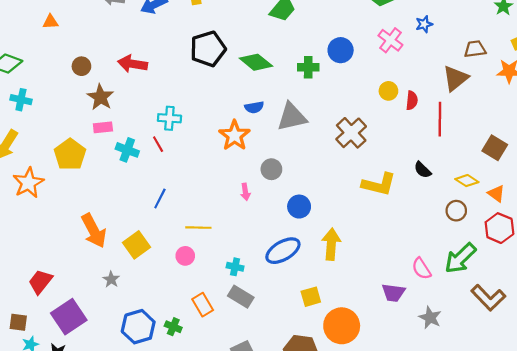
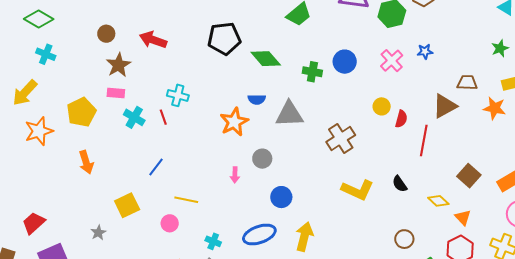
brown circle: (456, 211) -> (404, 239), moved
orange arrow: (94, 231) -> (86, 162), moved, size x0.7

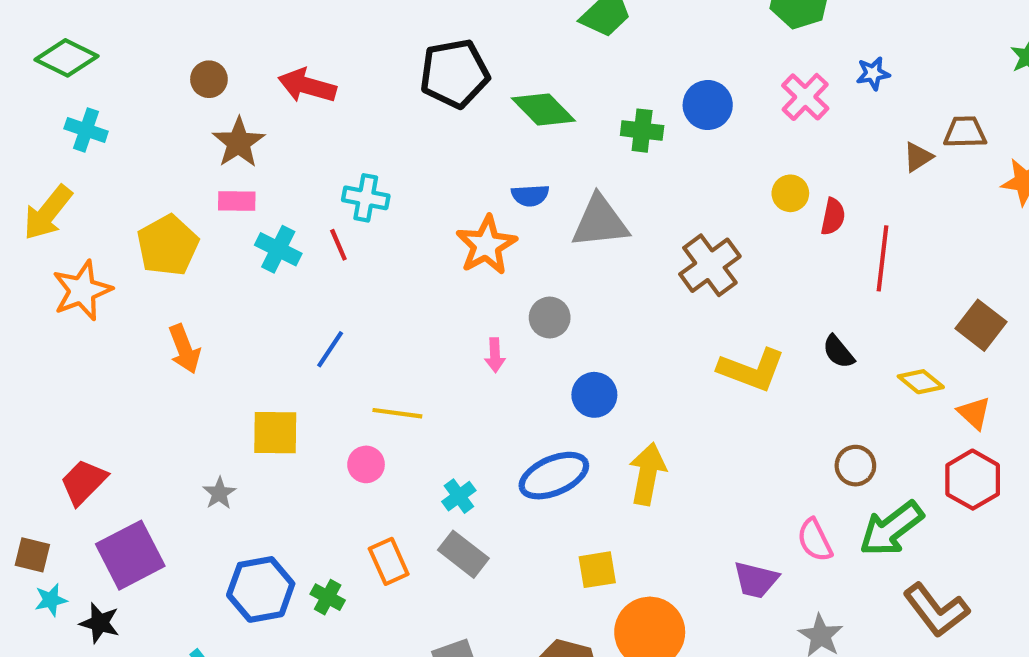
brown triangle: (445, 106) -> (918, 157), moved, size x0.6
yellow square: (127, 205) -> (275, 433), turned 30
cyan cross: (213, 241) -> (459, 496), turned 35

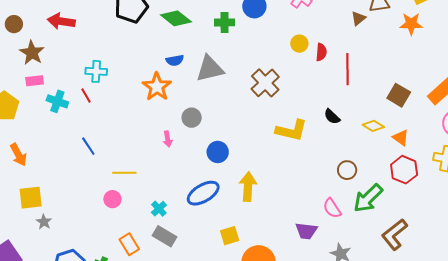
blue line: (330, 349) -> (88, 146), turned -60
yellow square: (275, 433) -> (31, 198), moved
brown L-shape: (936, 610) -> (395, 234), turned 96

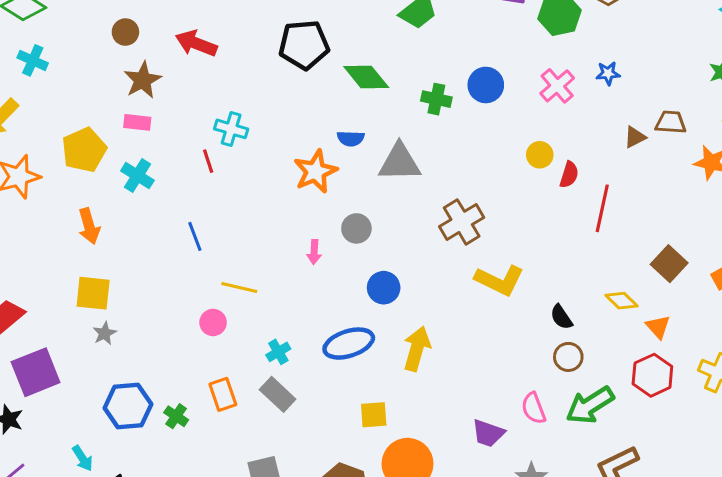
brown cross: (265, 83) -> (462, 222), moved
cyan cross: (57, 101) -> (137, 176), moved
black semicircle: (332, 117) -> (561, 317), moved

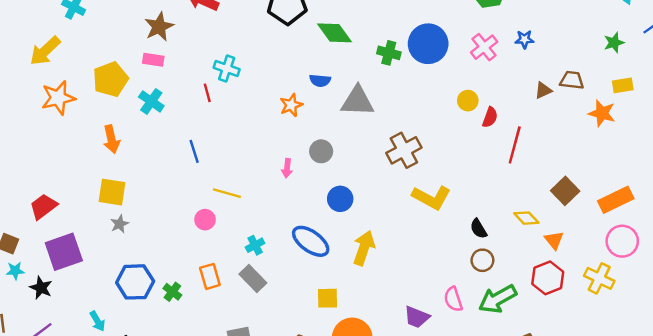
blue circle: (486, 85) -> (428, 44), size x1.4
orange star: (315, 172) -> (291, 105), size x0.7
blue ellipse: (349, 344) -> (311, 241), turned 51

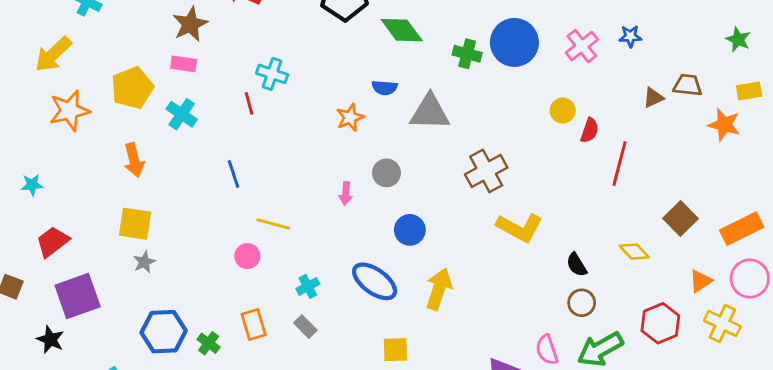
green star: (614, 43) -> (738, 39), turned -30
orange triangle: (554, 240) -> (701, 281), moved, turned 36
cyan star: (15, 271) -> (32, 185), moved
gray rectangle: (253, 278) -> (305, 327), size x0.7

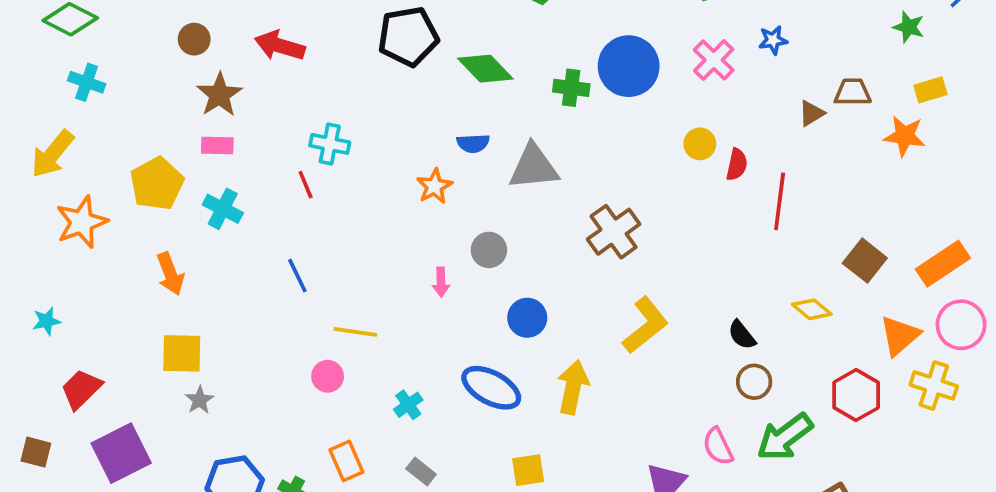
yellow L-shape: (520, 228) -> (645, 325), moved, turned -60
orange triangle: (701, 281) -> (900, 336), size x1.4
gray rectangle: (305, 327) -> (421, 471), moved

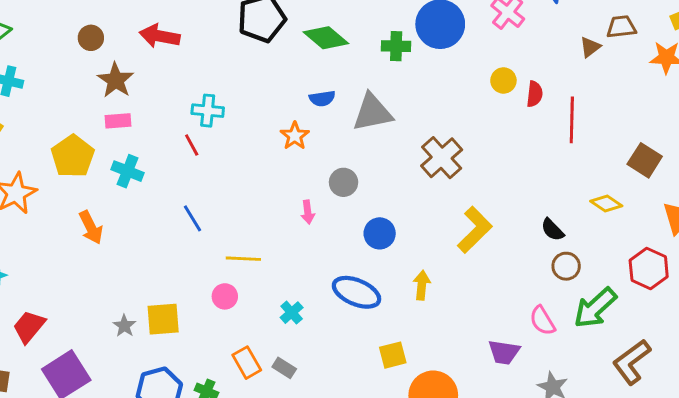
yellow square: (182, 353) -> (163, 319), moved
yellow arrow: (573, 387) -> (422, 285), size x0.7
gray rectangle: (421, 471) -> (284, 368), moved

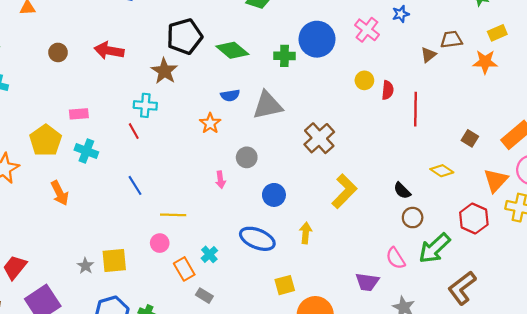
brown star: (116, 80) -> (164, 71), moved
brown square: (645, 160) -> (470, 138), size x0.7
orange rectangle: (247, 363) -> (184, 269), moved

